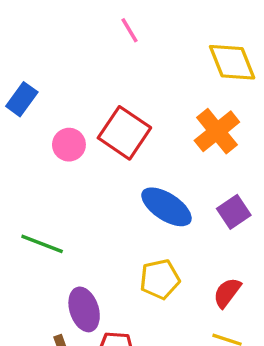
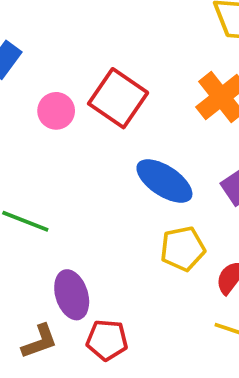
yellow pentagon: (160, 279) -> (183, 249), moved

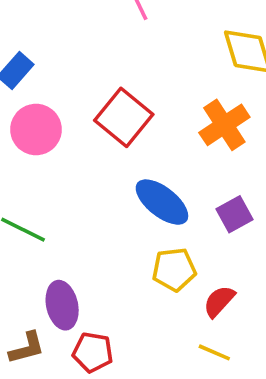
pink circle: (56, 111) -> (36, 130), moved, size x1.4

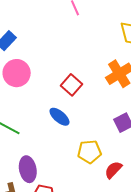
red square: (124, 117) -> (72, 85), moved, size x0.7
blue ellipse: (162, 202) -> (59, 117), moved, size x0.7

